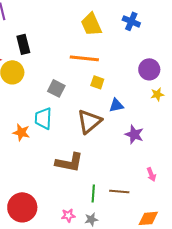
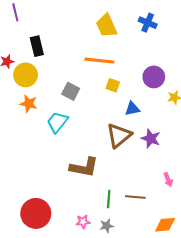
purple circle: (149, 69) -> (154, 77), moved
cyan trapezoid: (43, 118) -> (57, 122), turned 35
brown triangle: (89, 121) -> (119, 135), moved
orange star: (21, 132) -> (29, 104), moved

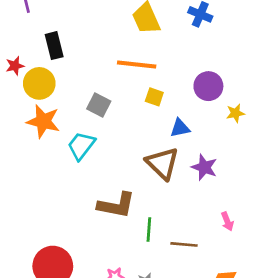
orange star: (29, 104) -> (43, 121), size x1.4
brown triangle: (119, 135) -> (162, 163), turned -36
green line: (109, 199) -> (149, 230), moved

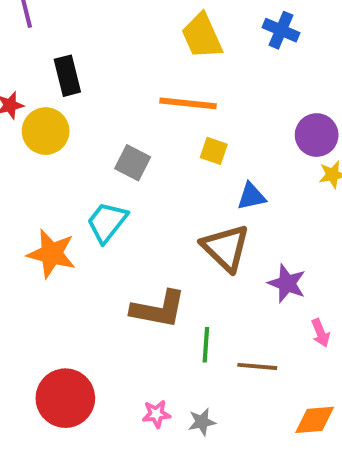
purple circle: (208, 86) -> (317, 135), moved
orange star: (43, 121) -> (52, 254), moved
purple star: (204, 167) -> (287, 283), moved

